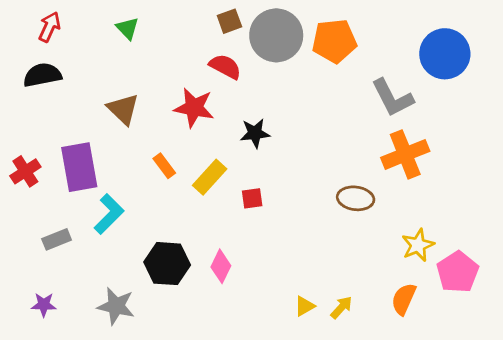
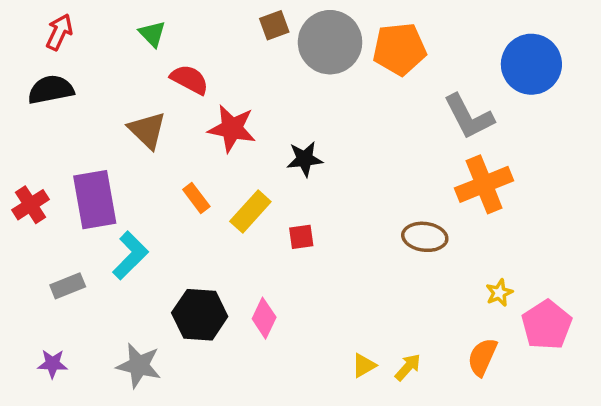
red semicircle: (225, 67) -> (190, 79), moved
yellow star: (418, 245) -> (499, 293), size x0.7

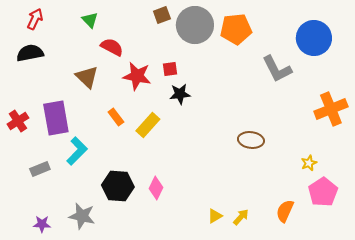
orange cross: (484, 184) -> (331, 109), moved
red square: (301, 237) -> (170, 69), moved
yellow star: (499, 293) -> (309, 163), moved
purple star: (52, 364) -> (42, 224), moved

